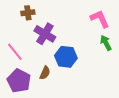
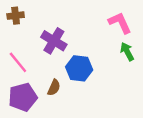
brown cross: (28, 13) -> (16, 16), moved
purple pentagon: (19, 81) -> (23, 97), turned 30

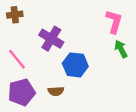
pink L-shape: (120, 23) -> (114, 22), turned 40
brown semicircle: (54, 88) -> (56, 91), moved, turned 63

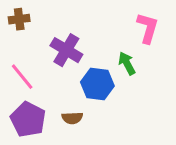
green arrow: (121, 49) -> (127, 63), moved
purple pentagon: (22, 92) -> (28, 119), turned -30

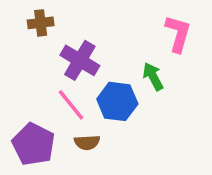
brown cross: (19, 19) -> (41, 23), moved
pink line: (22, 77) -> (71, 105), moved

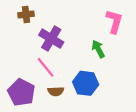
blue hexagon: (117, 101) -> (86, 83), moved

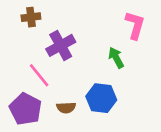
purple cross: (51, 39) -> (61, 45), turned 30
pink line: (45, 67) -> (39, 75), moved

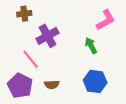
pink L-shape: (135, 25) -> (106, 20), turned 45
blue hexagon: (101, 98) -> (95, 81), moved

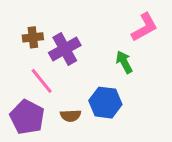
brown cross: (24, 14) -> (33, 37), moved
blue hexagon: (95, 81) -> (105, 103), moved

